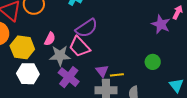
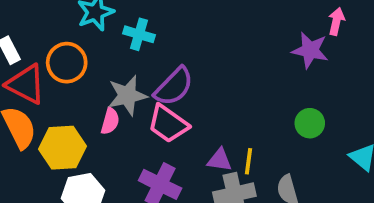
gray star: (60, 56) -> (127, 96), moved
purple triangle: (102, 71) -> (220, 160), turned -32
yellow line: (117, 75) -> (249, 161), turned -64

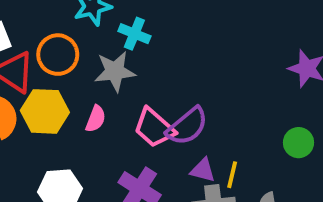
purple semicircle: (174, 86) -> (187, 126), moved
gray star: (127, 96) -> (115, 71), moved
yellow hexagon: (62, 148) -> (45, 111), moved

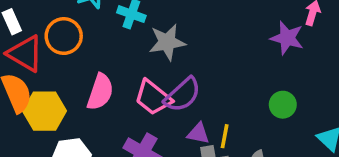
gray star: (115, 71) -> (167, 42), moved
yellow hexagon: (45, 111) -> (44, 111), moved
pink semicircle: (96, 119) -> (100, 92), size x1.5

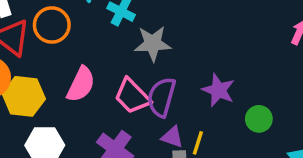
purple star: (287, 38) -> (218, 90), moved
purple semicircle: (182, 95) -> (161, 97), turned 141

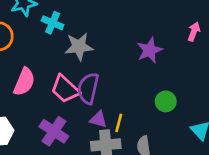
purple star: (218, 90) -> (150, 50), moved, turned 30

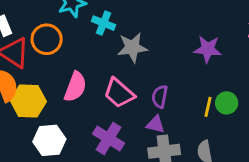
purple star: (150, 50) -> (208, 49), turned 30
purple semicircle: (88, 88) -> (160, 97), moved, size x0.7
yellow line: (119, 123) -> (208, 107), moved

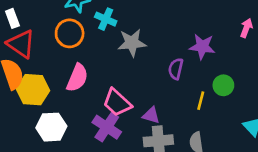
orange circle: (47, 39) -> (70, 33), moved
pink trapezoid: (119, 93) -> (117, 103), moved
purple semicircle: (160, 97) -> (176, 69), moved
green circle: (227, 103) -> (223, 85), moved

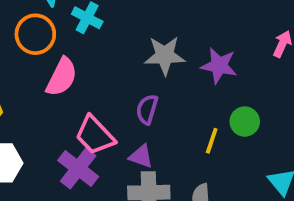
gray star: (132, 43) -> (165, 55), moved
purple semicircle: (176, 69) -> (147, 109), moved
pink semicircle: (77, 78) -> (62, 77), moved

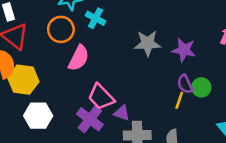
purple semicircle: (147, 109) -> (185, 84), moved, turned -42
purple triangle: (141, 156) -> (122, 113), moved

